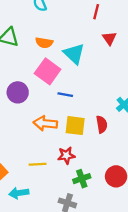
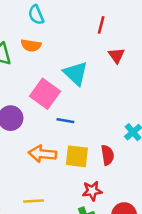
orange semicircle: (44, 43) -> (31, 45), moved
red star: (66, 155) -> (92, 191), moved

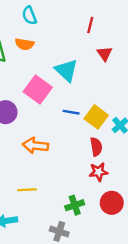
blue line: (65, 121) -> (71, 112), moved
yellow square: (77, 156) -> (96, 117), moved, turned 30
red star: (92, 191) -> (99, 172), moved

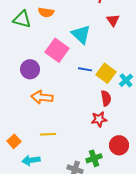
orange arrow: (35, 146) -> (42, 97), moved
red star: (99, 172) -> (99, 119), moved
green cross: (75, 205) -> (94, 158), moved

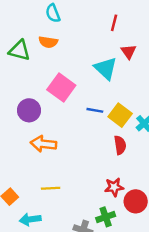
cyan triangle: (81, 34) -> (106, 68), moved
red star: (99, 119) -> (114, 187), moved

